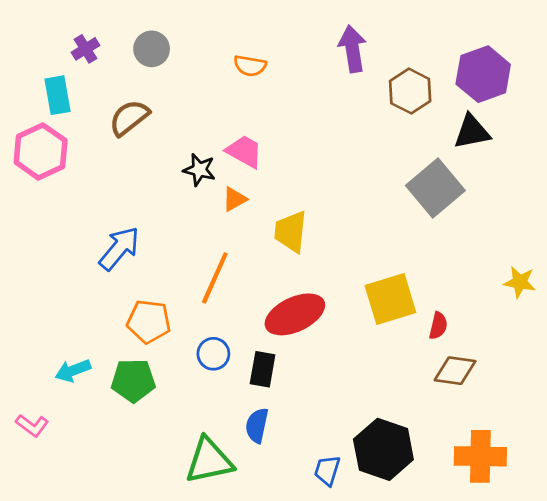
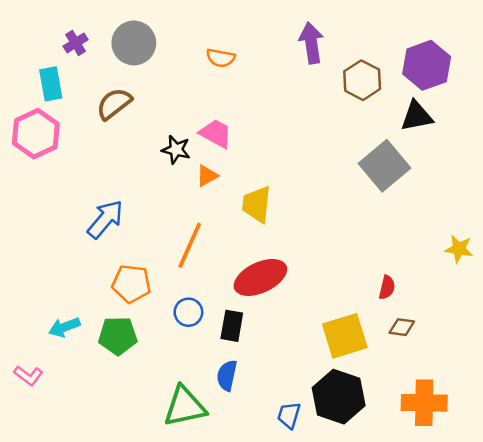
gray circle: (152, 49) -> (134, 43), size x1.4
yellow square: (390, 299) -> (345, 336), moved
brown diamond: (455, 371) -> (402, 327), size x0.7

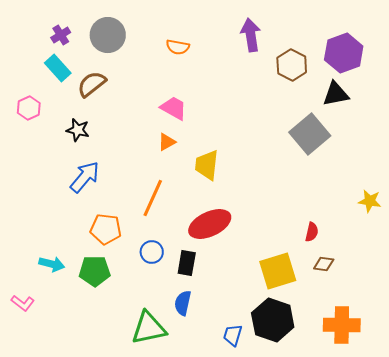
cyan rectangle: (51, 84) -> (58, 68), moved, turned -32
pink hexagon: (36, 134) -> (29, 108), size x0.6
black star: (176, 150) -> (78, 130), moved
cyan arrow: (64, 327) -> (52, 264), turned -145

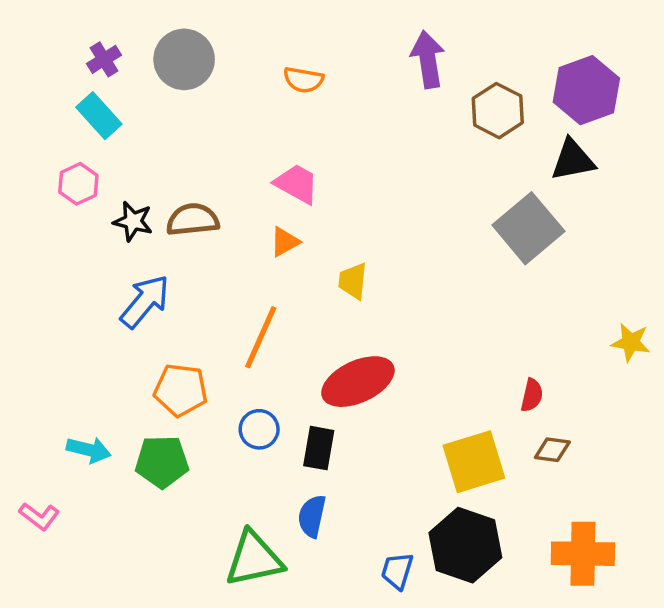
brown semicircle: (92, 84) -> (193, 220), moved, turned 32
pink hexagon: (29, 108) -> (78, 184), moved
yellow trapezoid: (207, 165) -> (353, 281), size x0.7

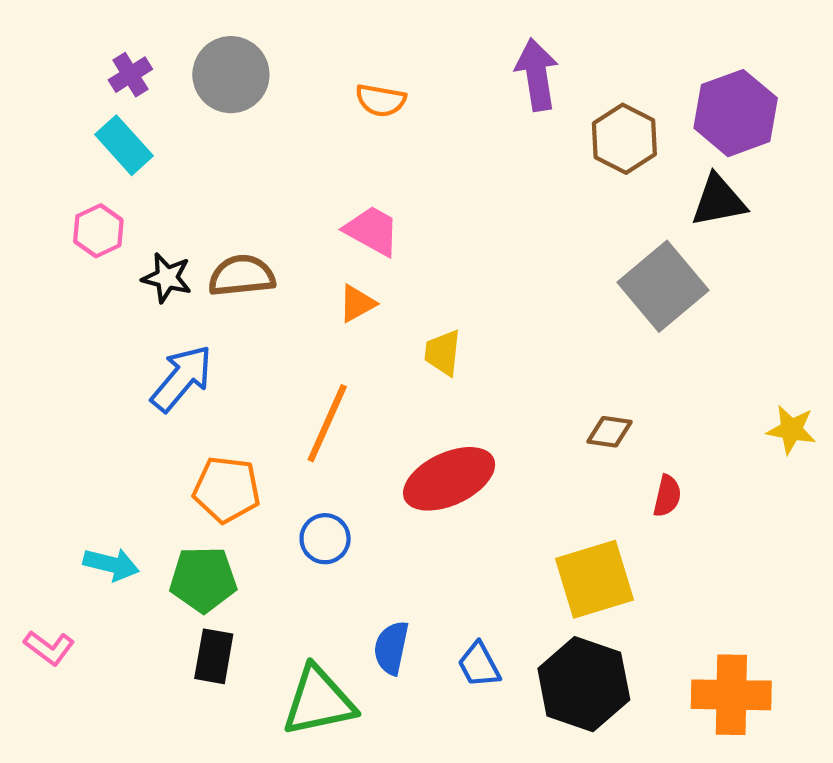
black rectangle: (319, 448) -> (214, 656), moved
brown diamond: (552, 450) -> (609, 432), moved
blue trapezoid: (397, 571) -> (479, 665), moved, turned -45

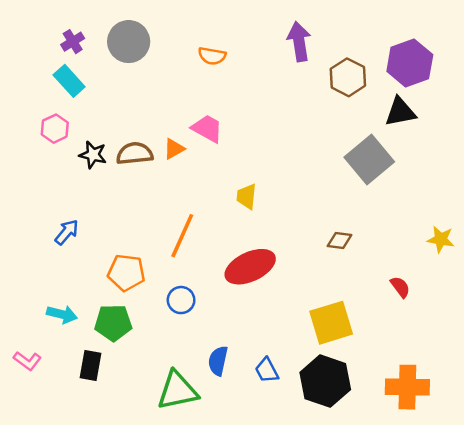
orange triangle: (357, 303) -> (174, 149), moved
blue arrow: (182, 378) -> (67, 232), moved, size x0.7
red semicircle: (667, 496) -> (400, 287), moved, turned -50
black rectangle: (214, 656) -> (91, 366), moved

